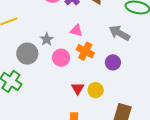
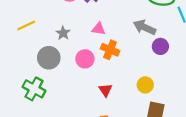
gray star: (47, 39) -> (63, 33), moved
purple circle: (113, 62) -> (160, 46), moved
yellow circle: (96, 90) -> (145, 85), moved

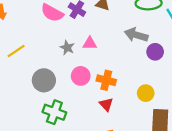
gray star: (63, 33) -> (67, 48), moved
orange cross: (110, 50) -> (106, 80), moved
green cross: (34, 89) -> (54, 112), moved

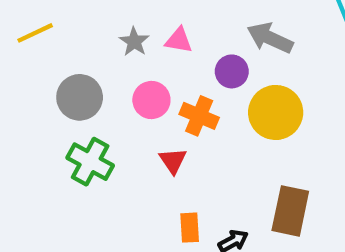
purple circle: (155, 52) -> (232, 71), moved
yellow circle: (146, 93) -> (276, 112), moved, size x1.6
red triangle: (106, 104) -> (173, 161), moved

